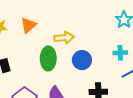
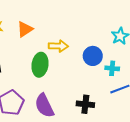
blue circle: (82, 60) -> (93, 56), moved

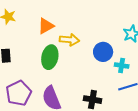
orange triangle: (25, 29) -> (46, 26), moved

